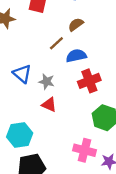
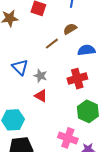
blue semicircle: (76, 56) -> (86, 50), moved

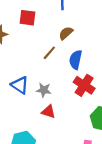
blue semicircle: (86, 50) -> (76, 60), moved, turned -60
red cross: (77, 79) -> (84, 85), turned -30

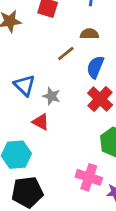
brown semicircle: (66, 33) -> (89, 34), turned 32
red triangle: (48, 112) -> (41, 122), moved

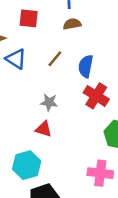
brown semicircle: (89, 34) -> (72, 24), moved
blue triangle: (24, 85) -> (16, 59), moved

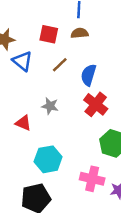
red square: (29, 18) -> (49, 34), moved
red triangle: (44, 129) -> (23, 123), moved
cyan hexagon: (27, 165) -> (48, 159), moved

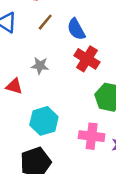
blue semicircle: (88, 75) -> (76, 29), turned -40

